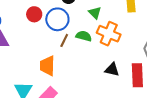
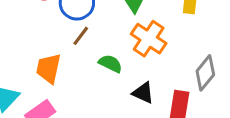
green semicircle: (84, 36) -> (110, 64), moved

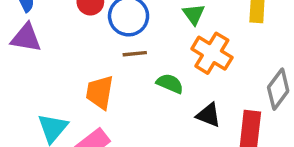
brown line: (81, 36) -> (135, 54), turned 50

